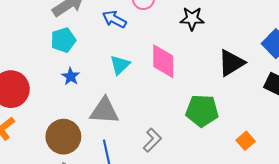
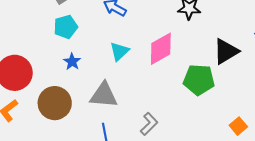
pink diamond: (163, 61) -> (161, 49), turned 60
green pentagon: (202, 111) -> (199, 80), moved
brown circle: (63, 137) -> (55, 103), moved

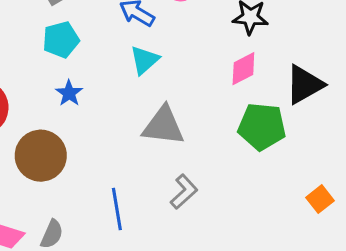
pink diamond: (161, 49) -> (243, 69), moved, size x0.7
cyan triangle: (119, 51) -> (144, 60), moved
gray triangle: (104, 95) -> (163, 126), moved

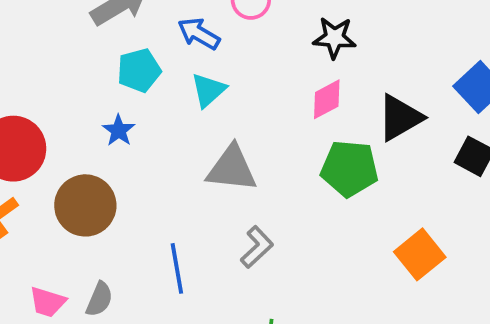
cyan pentagon: (61, 40) -> (139, 70), moved
orange square: (320, 199) -> (420, 254), size x1.5

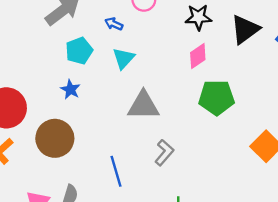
blue arrow: (199, 34) -> (114, 24), size x0.7
black triangle: (400, 118) -> (245, 29), moved

